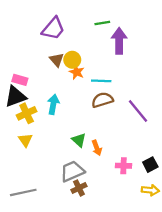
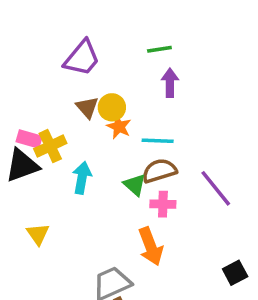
purple arrow: (119, 41) -> (170, 83), moved, size x0.7
yellow cross: (27, 113) -> (50, 146), moved
green triangle: (79, 140) -> (135, 185), moved
orange arrow: (97, 148) -> (151, 246), size x1.5
pink cross: (124, 166) -> (163, 204), moved

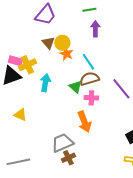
cyan line: (158, 141) -> (88, 62), turned 54
yellow triangle: (38, 234) -> (20, 115), turned -32

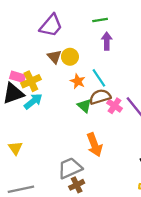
orange star: (66, 54) -> (78, 81), moved
cyan arrow: (45, 83) -> (33, 101), moved, turned 42
pink cross: (91, 98) -> (115, 106), moved, turned 32
yellow triangle: (20, 115) -> (15, 148), moved, turned 32

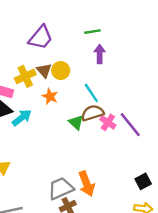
yellow cross: (31, 81) -> (25, 76), moved
orange star: (78, 81) -> (50, 96), moved
orange arrow: (94, 145) -> (87, 184), moved

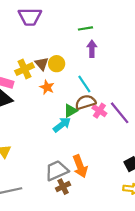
purple trapezoid: (41, 37) -> (30, 17), moved, turned 50
cyan arrow: (22, 118) -> (62, 125), moved
green triangle: (76, 122) -> (70, 111), turned 48

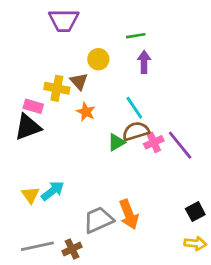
yellow circle: (57, 64) -> (98, 59), moved
yellow cross: (25, 69) -> (57, 88), turned 36
pink cross: (99, 111) -> (154, 142), turned 32
cyan arrow: (62, 125) -> (53, 191), moved
brown cross: (63, 187) -> (72, 249), moved

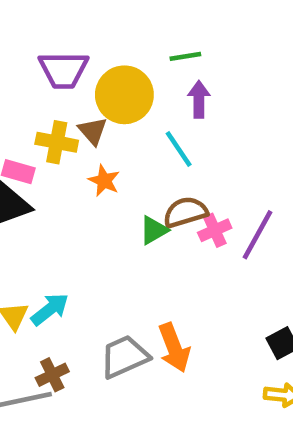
purple trapezoid: (64, 20) -> (63, 70), moved
yellow circle: (98, 59) -> (124, 95), size x1.6
cyan line: (134, 108) -> (179, 149), moved
purple line: (180, 145) -> (258, 235), turned 68
brown cross: (72, 249) -> (52, 375), moved

